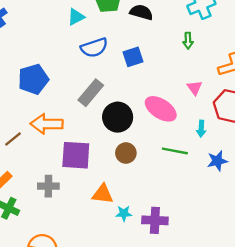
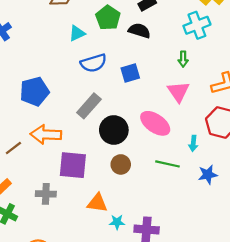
pink triangle: (195, 88) -> (178, 92), moved, size x1.5

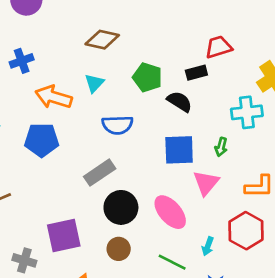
green pentagon: (108, 18) -> (147, 77), turned -30
cyan triangle: (77, 33) -> (94, 83), moved, turned -36
blue square: (130, 73) -> (179, 150), moved, size x1.4
orange arrow: (46, 134) -> (54, 97), moved
purple square: (73, 165) -> (64, 236), turned -32

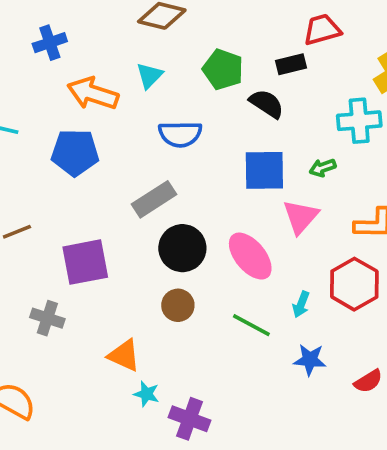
green arrow: (221, 147) -> (323, 168), turned 54
purple square: (64, 236) -> (85, 262), moved

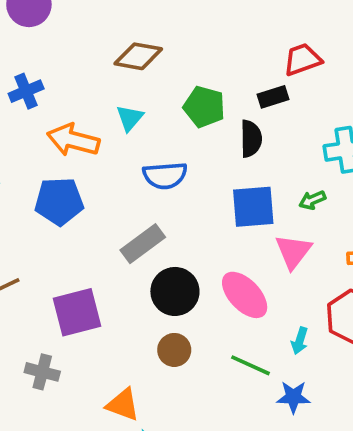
black semicircle: (267, 104) -> (251, 139), turned 60
blue star: (310, 360) -> (293, 397), moved

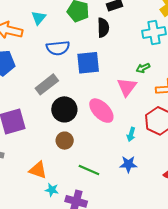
green arrow: (312, 200) -> (143, 68), moved
blue square: (253, 207) -> (88, 63), moved
green line: (251, 365) -> (89, 170), moved

